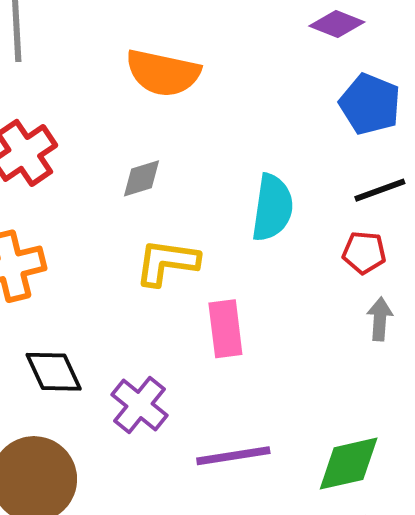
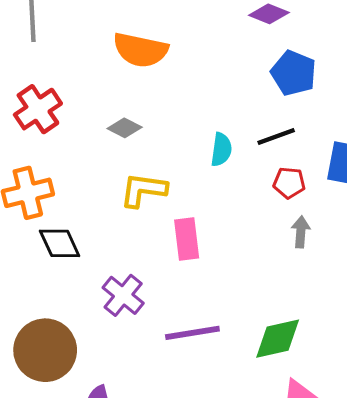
gray diamond: (141, 178) -> (125, 128), turned 44
black line: (380, 190) -> (276, 137), moved
cyan semicircle: (272, 208) -> (221, 150), size x0.7
black diamond: (54, 372) -> (60, 243), moved

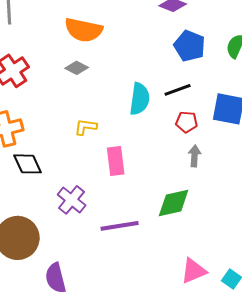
gray diamond: (125, 128) -> (77, 68), moved
cyan semicircle: (221, 150) -> (140, 99), size x1.4
yellow L-shape: (143, 190) -> (86, 127), size x0.7
green diamond: (278, 339) -> (174, 203), moved

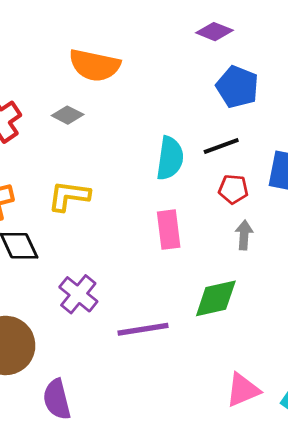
gray diamond: (77, 68) -> (68, 115), moved
yellow L-shape: (86, 127) -> (69, 196), moved, size x1.4
pink rectangle: (116, 161) -> (169, 230), moved

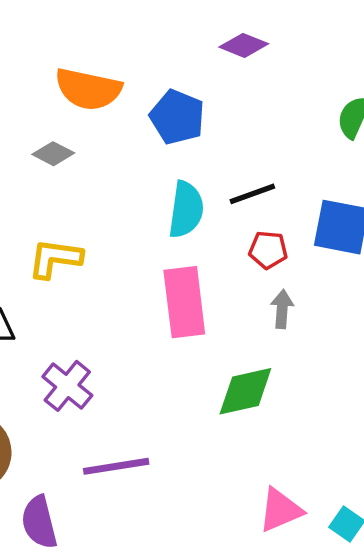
blue pentagon: (237, 87) -> (177, 117), moved
pink rectangle: (169, 230) -> (184, 302), size x1.4
purple line: (143, 329) -> (116, 466), moved

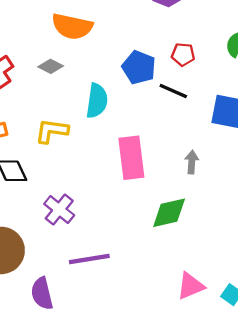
blue pentagon: (177, 117) -> (139, 67), moved
black line: (252, 194) -> (173, 91), turned 44
cyan semicircle: (186, 210) -> (97, 101), moved
red pentagon: (268, 250) -> (183, 54), moved

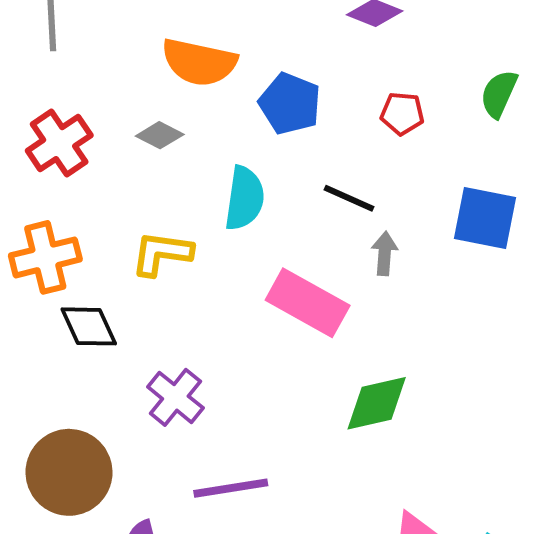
blue pentagon: (139, 67) -> (290, 104), moved
black line: (173, 91) -> (349, 198), moved
pink rectangle: (131, 158) -> (308, 303), turned -54
gray arrow: (192, 162) -> (384, 253), moved

